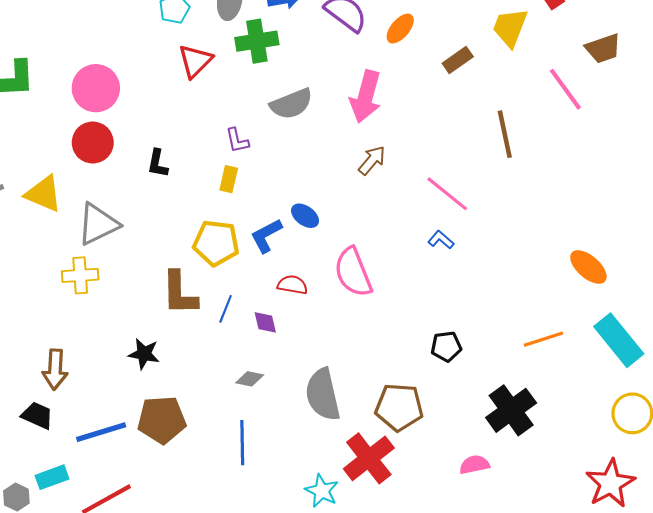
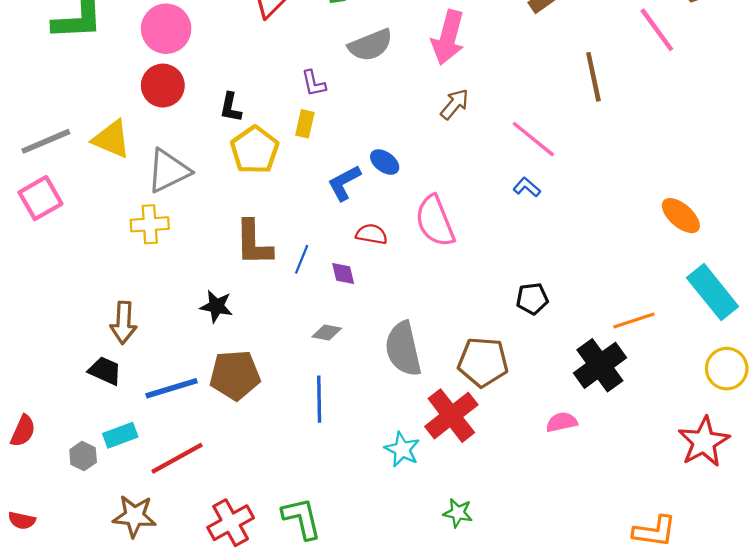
yellow pentagon: (216, 243) -> (255, 150), moved, turned 30
orange line: (543, 339) -> (634, 320), moved

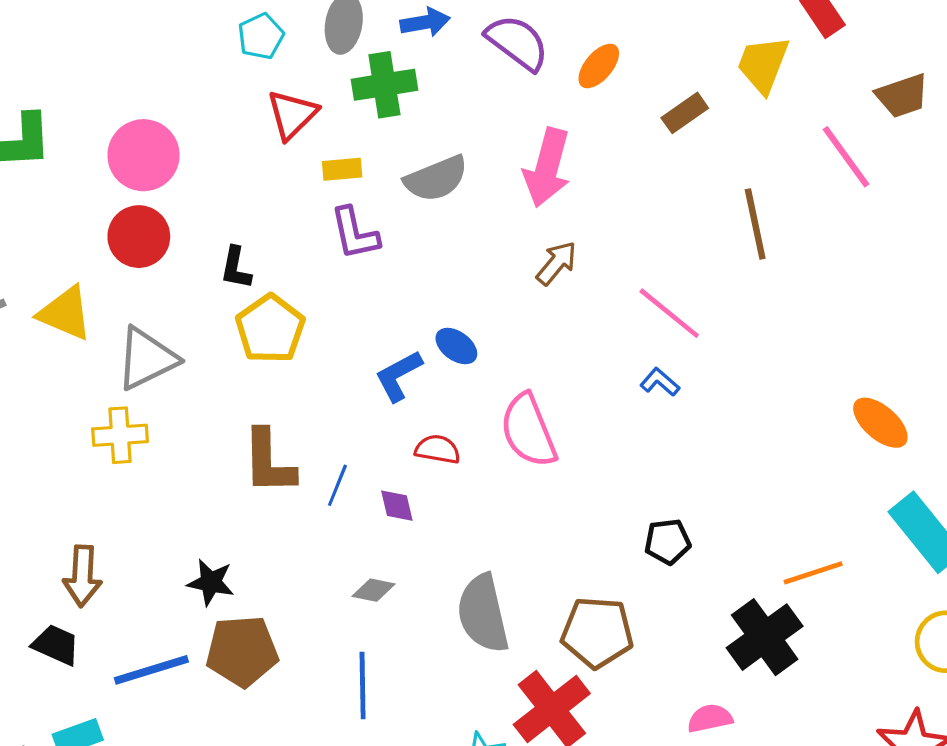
purple L-shape: (314, 83) -> (355, 233), size x1.4
yellow rectangle: (305, 124) -> (342, 169), moved, turned 72
black star: (216, 306) -> (211, 582), moved

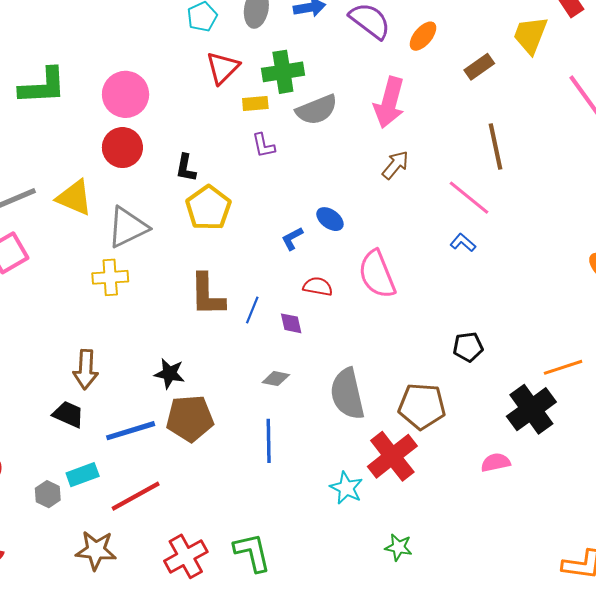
green cross: (384, 85) -> (283, 72), moved
brown line: (755, 224) -> (496, 146), moved
purple L-shape: (355, 233) -> (264, 145), size x0.7
blue L-shape: (398, 376) -> (292, 238), size x0.7

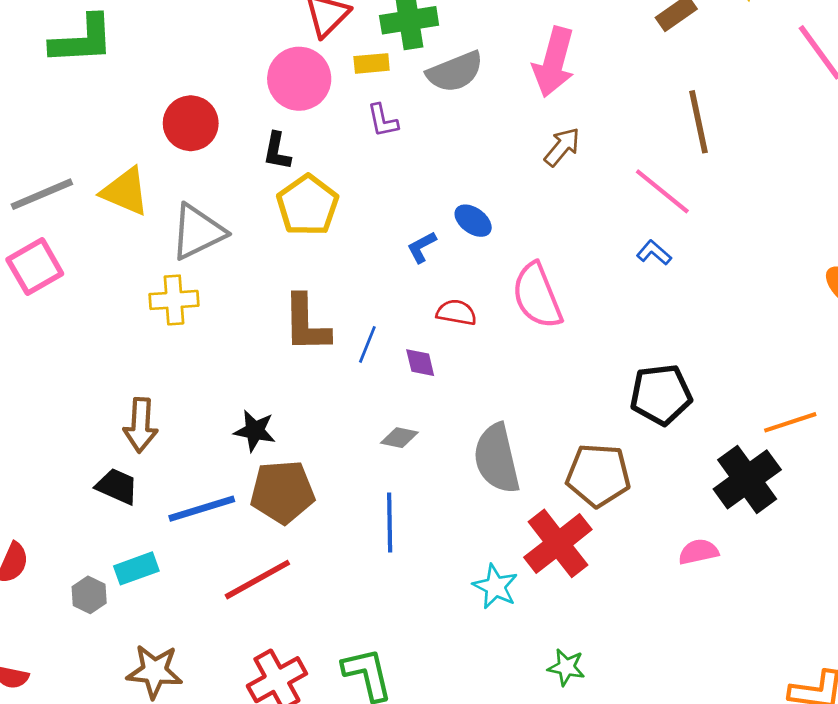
pink circle: (126, 94) -> (299, 79), moved
black pentagon: (468, 347) -> (661, 395), size x1.5
red line: (136, 496) -> (257, 580), moved

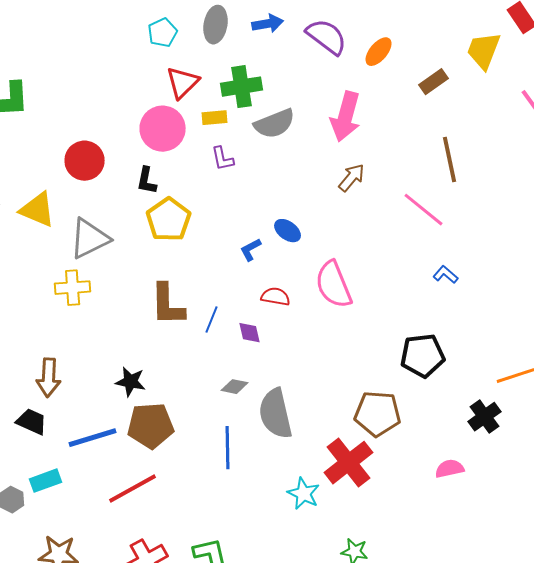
blue L-shape: (654, 253) -> (446, 275), moved
gray semicircle: (497, 459) -> (276, 414), moved
black cross: (747, 479) -> (485, 417), size x0.7

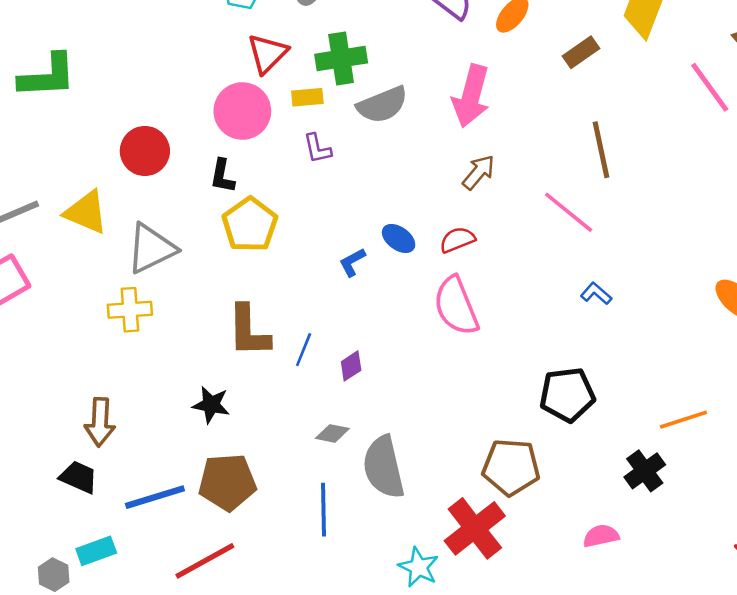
red semicircle: (276, 297) -> (457, 240), moved, turned -32
purple diamond: (250, 333) -> (351, 366), turned 70
black star: (131, 382) -> (211, 405), moved

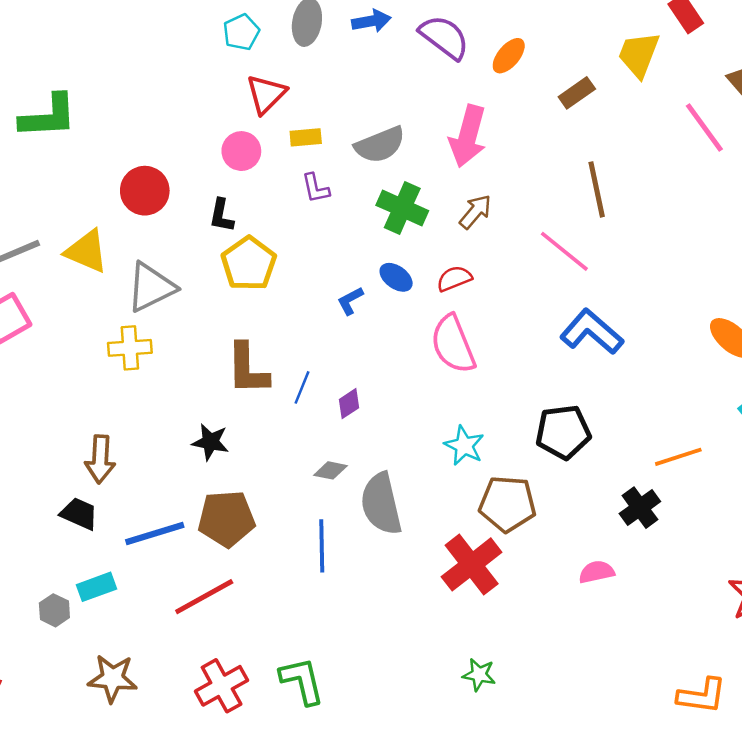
green cross: (341, 59) -> (402, 208), moved, turned 33
pink circle: (242, 111) -> (241, 151), size x0.7
blue L-shape: (596, 293) -> (592, 332), size x2.0
cyan star: (419, 567) -> (464, 446), moved

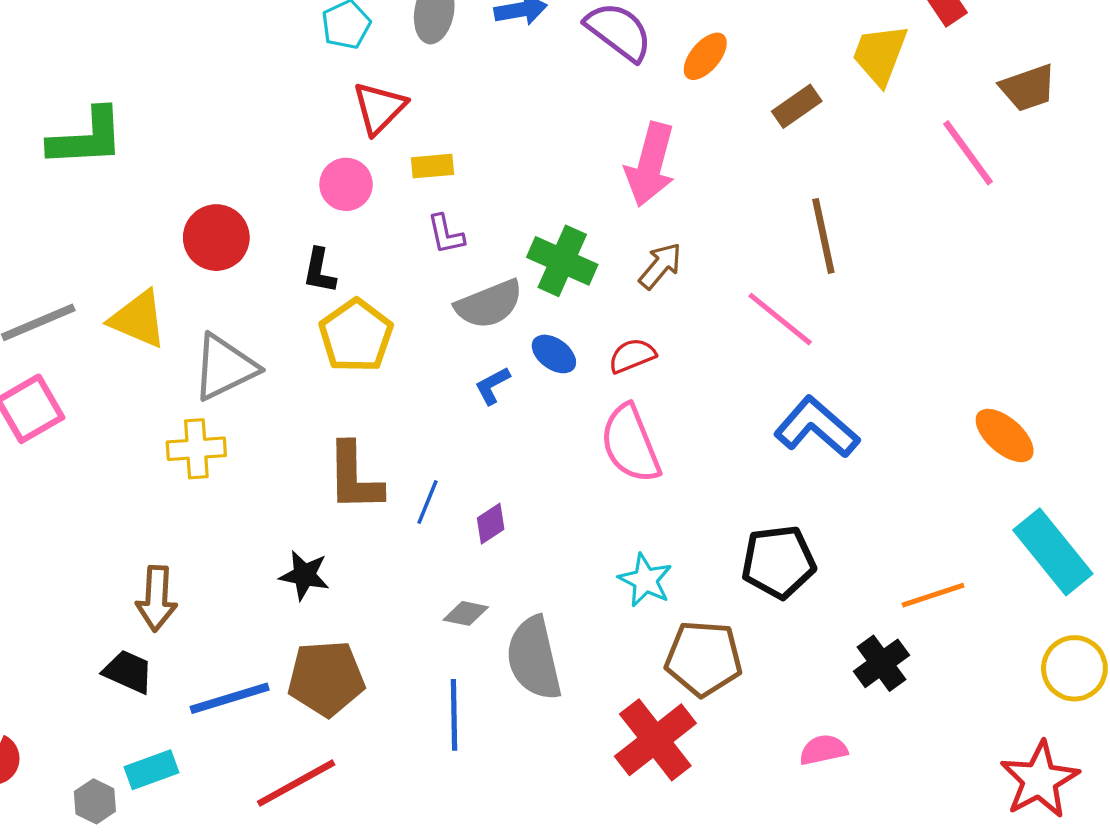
gray semicircle: (380, 145) -> (489, 304), moved

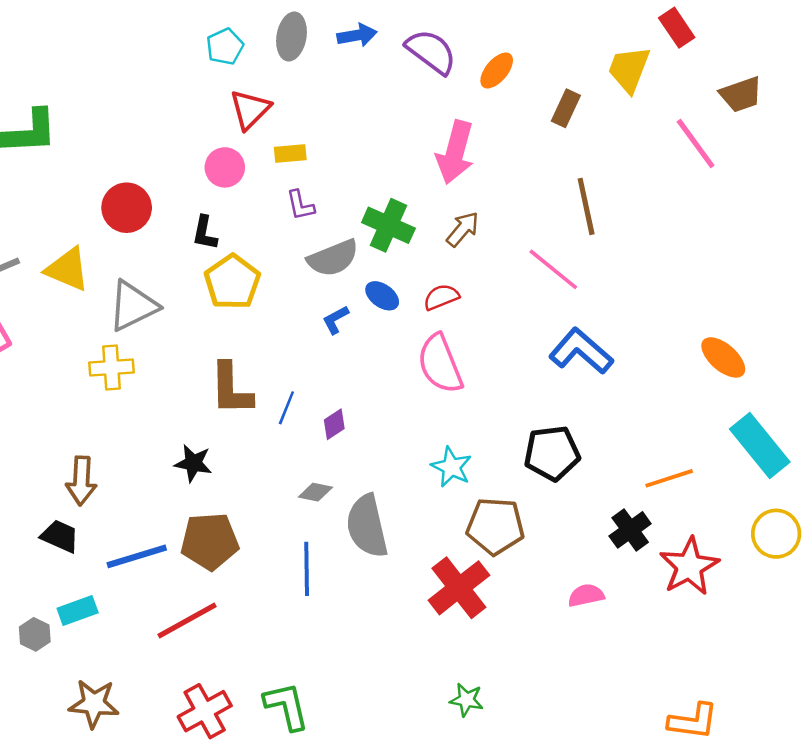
brown rectangle: (797, 106) -> (566, 108), turned -30
red star: (1040, 780) -> (689, 566), moved

